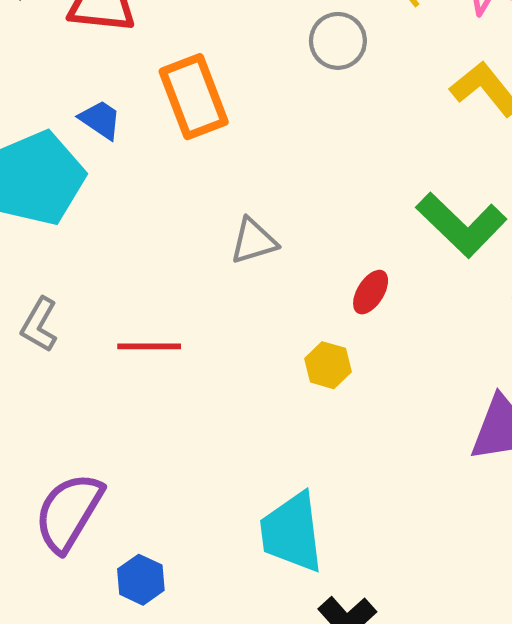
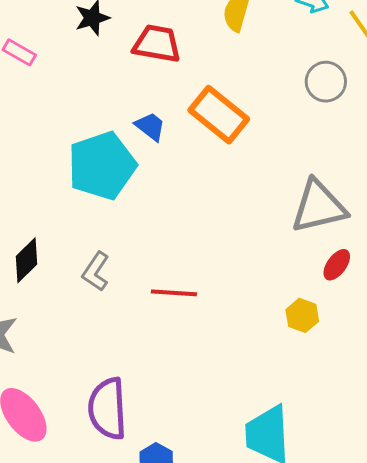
orange rectangle: (194, 97) -> (219, 115), turned -34
gray triangle: (254, 241) -> (319, 207), moved, size x1.6
purple semicircle: (69, 512) -> (107, 409), turned -38

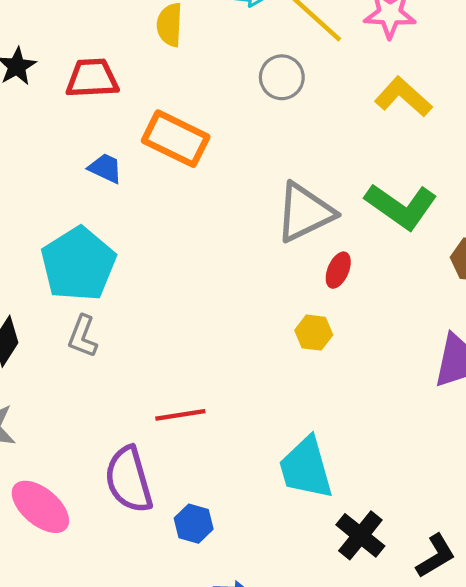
cyan pentagon: (102, 166) -> (78, 264), moved
red line: (174, 293) -> (180, 415), moved

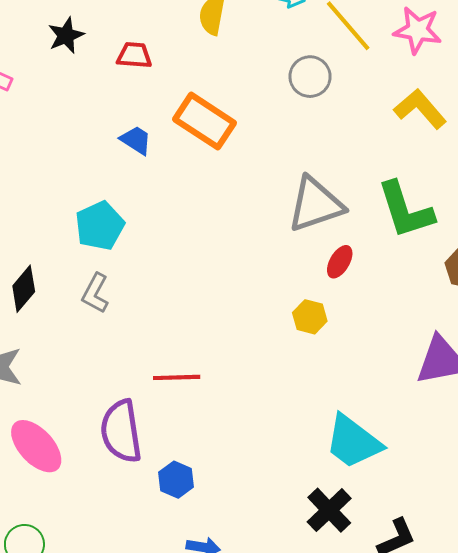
red trapezoid: (92, 78) -> (134, 55), size x0.7
green L-shape: (401, 206) -> (405, 210), turned 30
cyan pentagon: (78, 264) -> (100, 226), size x0.7
cyan trapezoid: (306, 468) -> (353, 442), moved, turned -44

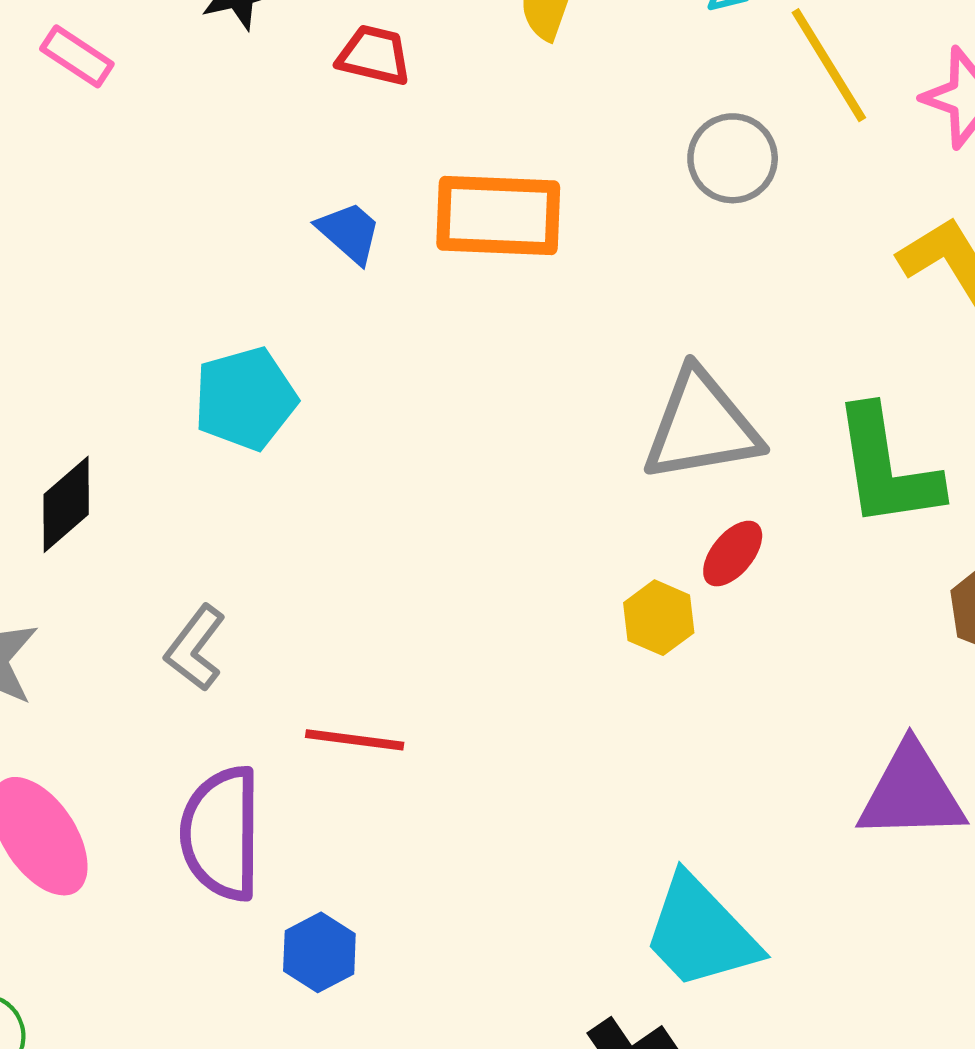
orange rectangle: (205, 121) -> (498, 216), turned -40
gray L-shape: (95, 293) -> (195, 648), moved
yellow hexagon: (310, 317) -> (659, 618), moved

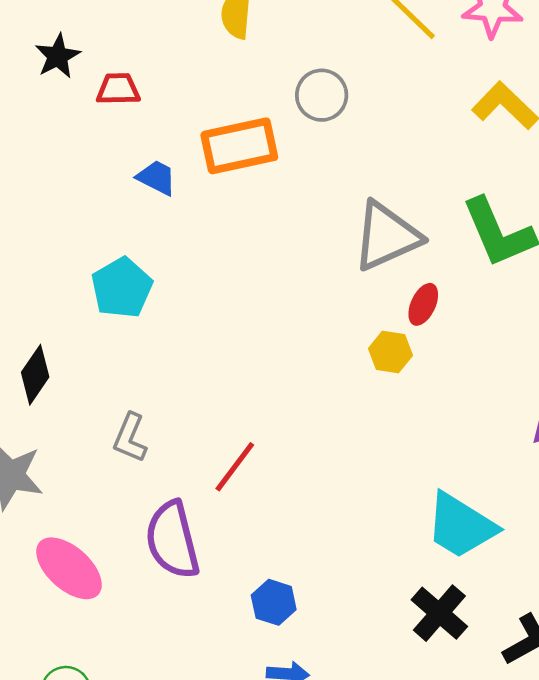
red trapezoid: (374, 55) -> (118, 89), moved
gray circle: (733, 158) -> (322, 95), moved
red line: (355, 740) -> (235, 467), turned -46
blue hexagon: (319, 952) -> (274, 602), moved

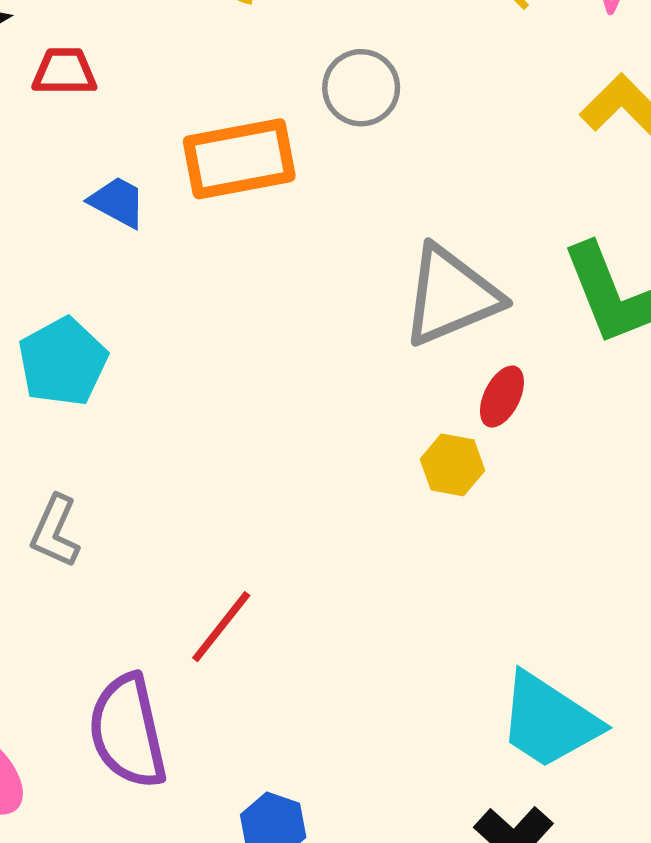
gray L-shape: (130, 438) -> (55, 531), moved

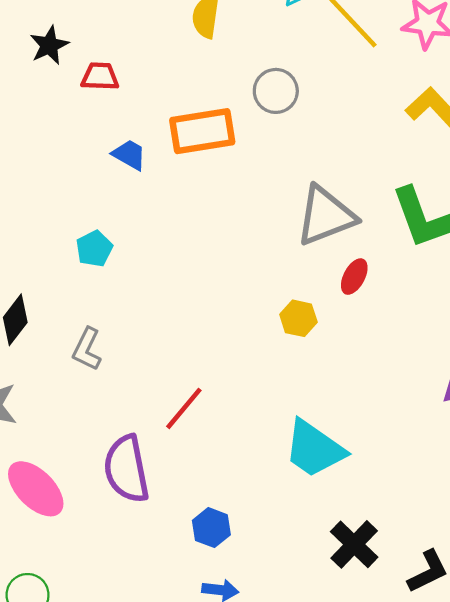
cyan pentagon: (63, 362) -> (94, 249), size x0.7
yellow hexagon: (452, 465) -> (298, 318), moved
cyan trapezoid: (549, 721) -> (314, 449), moved

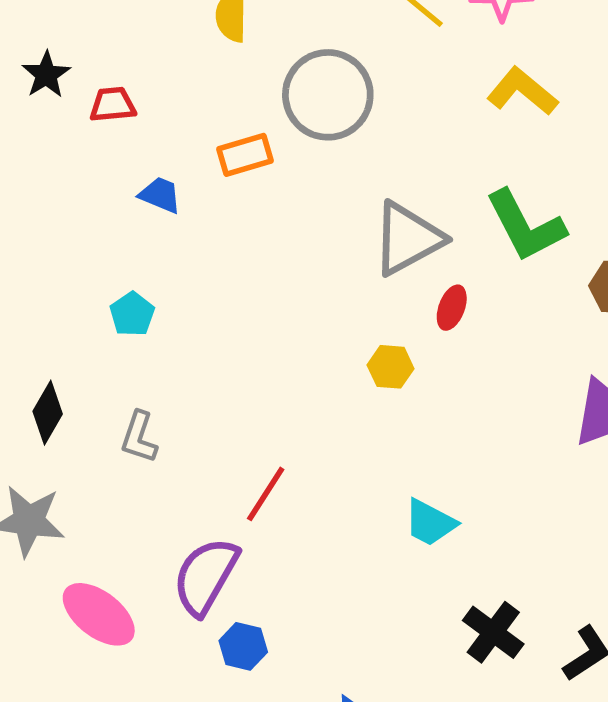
gray circle: (276, 91) -> (328, 95), size x1.6
orange rectangle: (202, 131) -> (245, 155), size x0.7
cyan trapezoid: (314, 449) -> (430, 523), size x0.7
purple semicircle: (127, 469) -> (206, 576), turned 48
blue hexagon: (211, 528) -> (243, 646), moved

